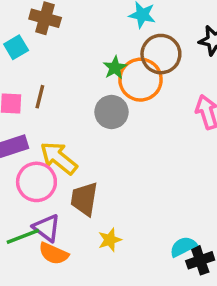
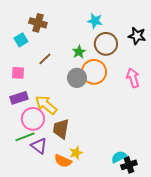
orange circle: (140, 80) -> (94, 72), moved
brown line: (40, 97) -> (45, 59), moved, turned 32
green line: (23, 236) -> (25, 137), moved
orange semicircle: (54, 253) -> (63, 161), moved

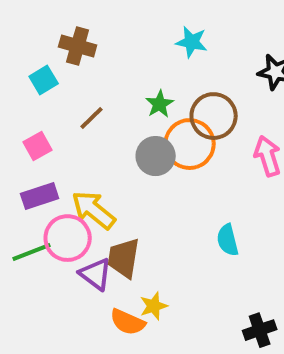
brown circle: (106, 44) -> (214, 116), moved
pink square: (18, 73) -> (38, 146), turned -32
green line: (25, 137) -> (32, 252), moved
purple triangle: (39, 146) -> (96, 274), moved
cyan semicircle: (119, 157) -> (228, 240), moved, turned -77

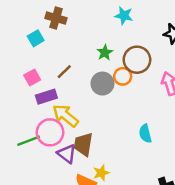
brown line: (92, 118) -> (64, 72), moved
orange circle: (190, 144) -> (123, 76), size x0.6
purple rectangle: (40, 196) -> (46, 97), moved

